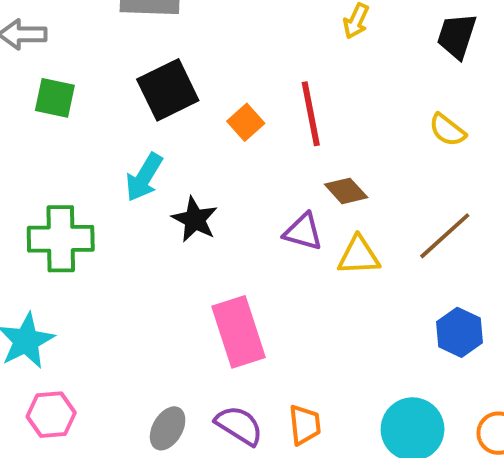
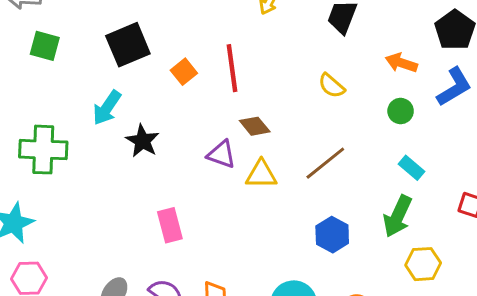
pink rectangle: (238, 332) -> (170, 225), size x0.7

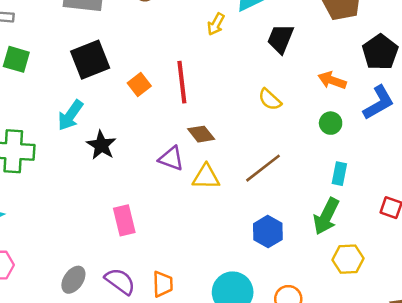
cyan rectangle: (412, 168) -> (339, 174), turned 60

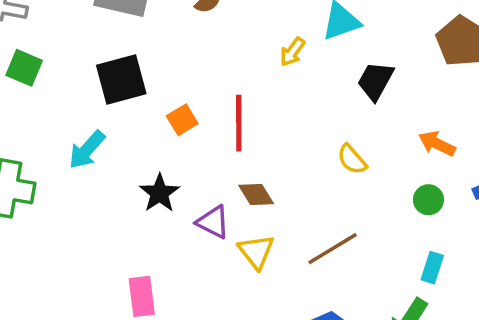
black star: (101, 145) -> (159, 193), moved
yellow triangle: (206, 177) -> (256, 252), turned 44

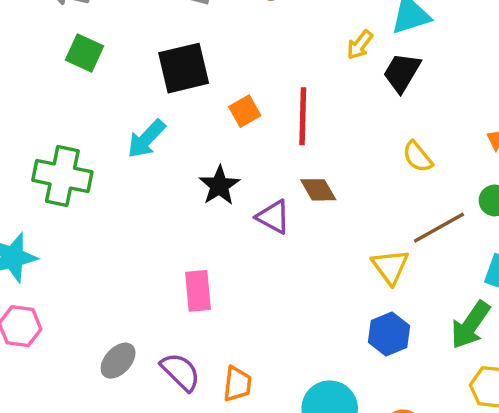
black trapezoid: (375, 81) -> (402, 73), moved
brown line: (333, 249) -> (439, 228), moved
yellow triangle: (256, 252) -> (390, 267), moved

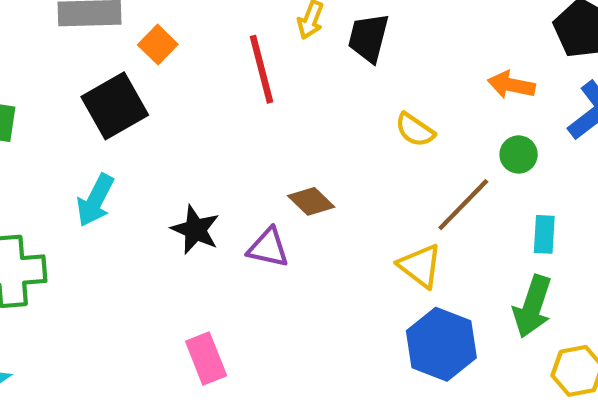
orange square: (245, 111) -> (158, 45), moved
red line: (303, 116) -> (261, 69), moved
blue hexagon: (389, 334) -> (441, 344), size x1.4

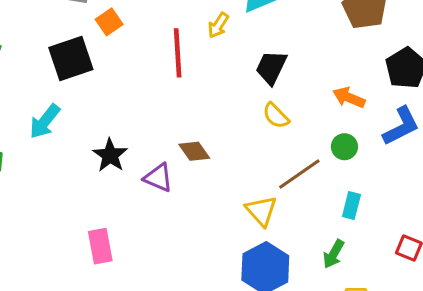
black trapezoid: (368, 38) -> (271, 67), moved
green arrow: (532, 306) -> (334, 254), size x0.7

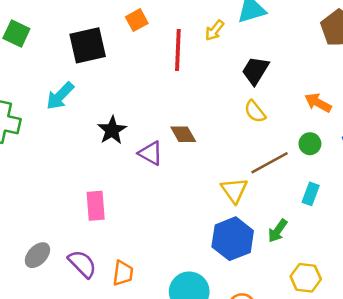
orange square: (109, 22) -> (137, 20), moved
green arrow: (334, 254) -> (278, 231), moved

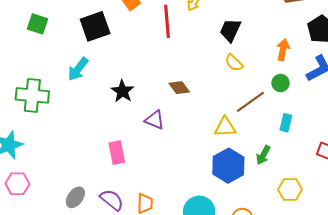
orange arrow: (318, 103) -> (283, 50), turned 80
purple triangle: (151, 153) -> (155, 120), moved
yellow triangle: (234, 190) -> (225, 127), turned -50

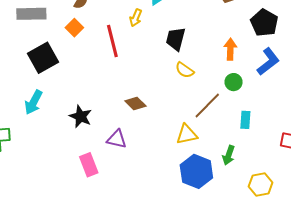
pink rectangle: (117, 153) -> (89, 165), moved

